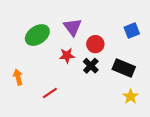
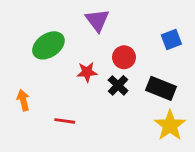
purple triangle: (73, 27) -> (97, 20), moved
red line: (50, 93) -> (65, 121), turned 42
yellow star: (131, 96) -> (170, 125), size x1.5

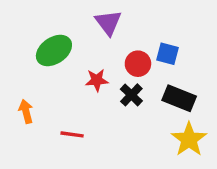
blue square: (171, 39) -> (168, 54), moved, turned 36

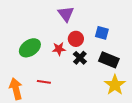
green ellipse: (54, 50) -> (30, 48), moved
red circle: (138, 64) -> (76, 39), moved
orange arrow: (26, 111) -> (16, 89), moved, size x1.5

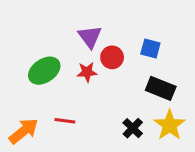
purple triangle: (66, 14) -> (90, 37), moved
black cross: (80, 58) -> (133, 128), moved
orange arrow: (16, 89) -> (24, 131), turned 65

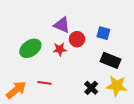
purple triangle: (90, 37) -> (62, 25), turned -30
yellow star: (170, 125) -> (117, 86), turned -30

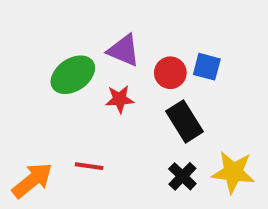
red circle: (77, 39) -> (170, 73), moved
green ellipse: (30, 48) -> (73, 75), moved
black rectangle: (110, 60) -> (185, 121), moved, turned 36

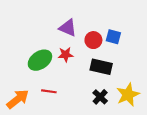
green ellipse: (73, 75) -> (40, 60), moved
black rectangle: (185, 121) -> (101, 67), turned -45
yellow star: (233, 172) -> (128, 95), turned -30

